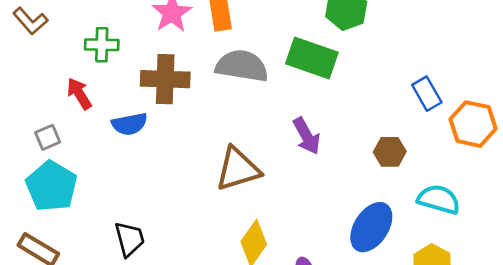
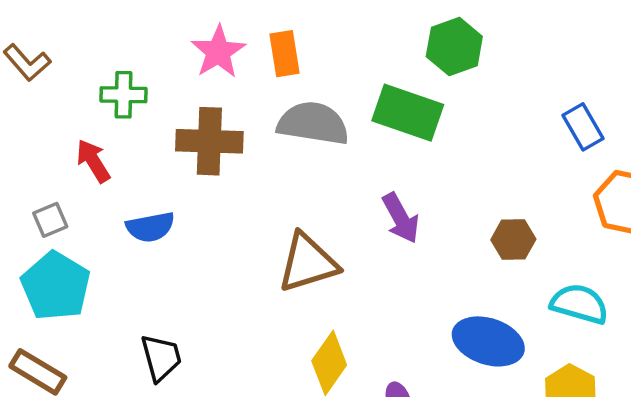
blue rectangle: (427, 94) -> (583, 127), moved
blue semicircle: (129, 124) -> (150, 227), moved
blue ellipse: (371, 227) -> (488, 341), turned 75

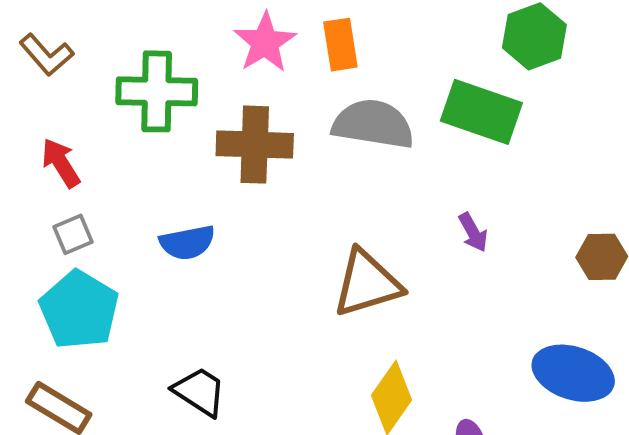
green cross: (124, 95) -> (157, 91), size x1.5
red arrow: (93, 161) -> (61, 163), moved
purple arrow: (401, 218) -> (473, 232), size x0.7
black trapezoid: (161, 358) -> (200, 392), turned -42

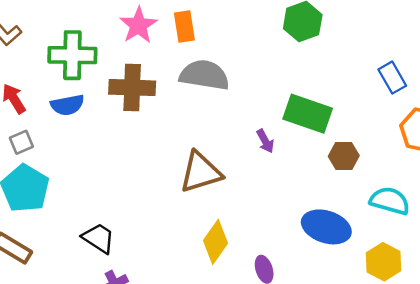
green rectangle: (481, 112) -> (308, 114), moved
blue semicircle: (187, 243) -> (67, 105), moved

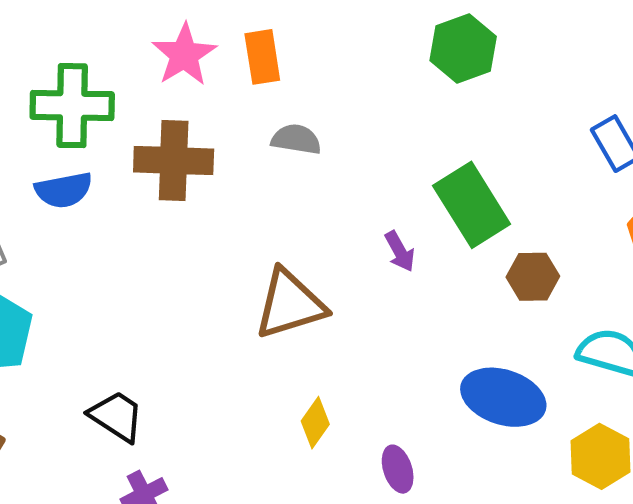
gray semicircle: (204, 75) -> (296, 139), size x0.6
green rectangle: (308, 114) -> (472, 205), turned 39
yellow diamond: (216, 242) -> (315, 423), size x0.7

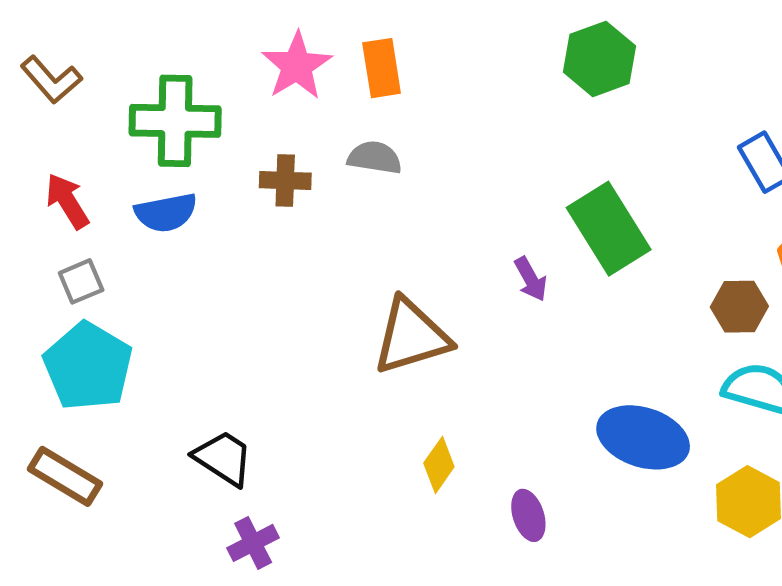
gray semicircle: (296, 139) -> (375, 158), moved
brown cross: (174, 160) -> (285, 180), size x0.6
brown hexagon: (533, 277) -> (739, 307), moved

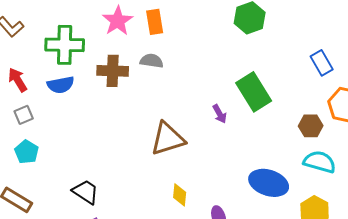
brown cross: (285, 180) -> (113, 71), size x1.4
cyan pentagon: (88, 366) -> (27, 152), size x0.6
yellow diamond: (439, 465) -> (180, 195), turned -30

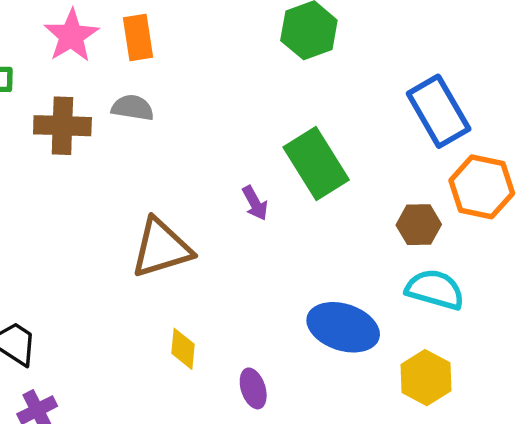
blue rectangle: (322, 63) -> (439, 111), size x1.5

